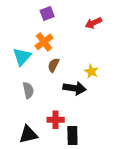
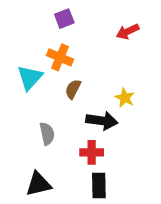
orange cross: (44, 42) -> (60, 57), turned -30
gray semicircle: (28, 90) -> (47, 134), moved
red cross: (56, 120) -> (92, 152), moved

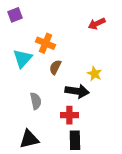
purple square: (64, 19) -> (15, 15), moved

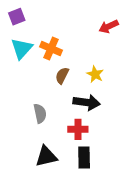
cyan triangle: (23, 58) -> (22, 49), moved
yellow star: (95, 74) -> (95, 74), moved
black triangle: (29, 139) -> (46, 156), moved

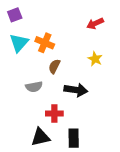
yellow star: (95, 74) -> (95, 59), moved
gray semicircle: (40, 113) -> (34, 87), moved, turned 91
red cross: (78, 129) -> (54, 114), moved

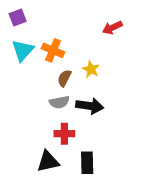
yellow star: (95, 59) -> (91, 69), moved
gray semicircle: (34, 87) -> (59, 102), moved

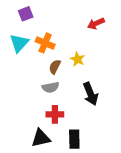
purple square: (18, 17) -> (26, 14), moved
black arrow: (90, 106) -> (90, 94), moved, turned 60

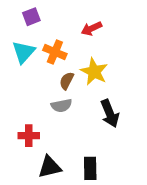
red arrow: (96, 24) -> (91, 28), moved
yellow star: (78, 59) -> (94, 72), size x1.5
red cross: (55, 114) -> (29, 136), moved

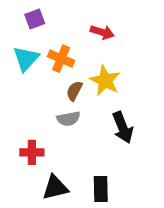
red arrow: (91, 28) -> (102, 32), turned -138

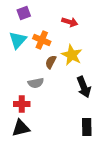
gray semicircle: (68, 119) -> (36, 83), moved
black triangle: (55, 188) -> (21, 128), moved
black rectangle: (101, 189) -> (87, 127), moved

